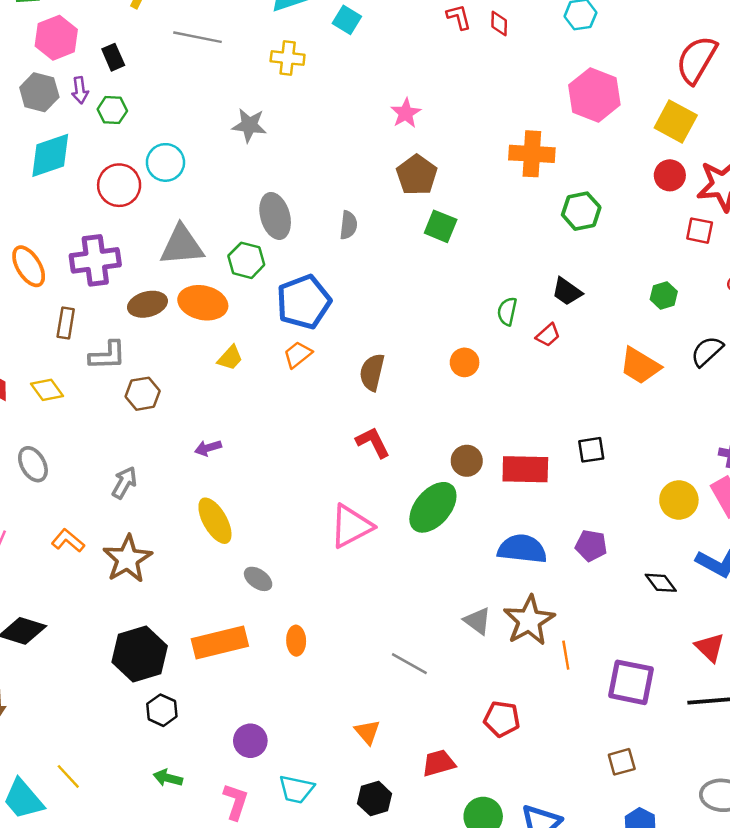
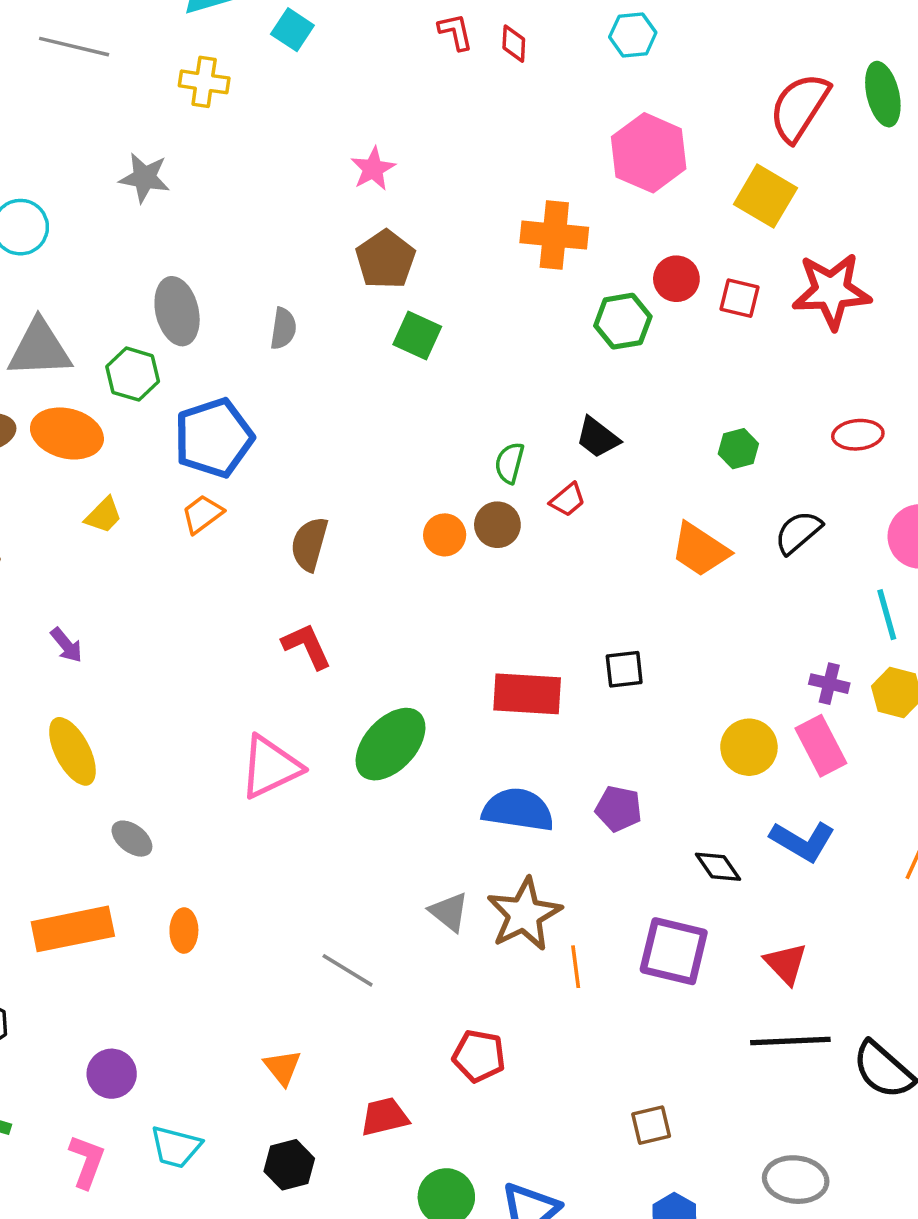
red circle: (670, 175) -> (676, 279), moved
red square: (700, 231) -> (739, 298), moved
purple arrow: (208, 448) -> (66, 645), turned -115
brown circle: (467, 461) -> (497, 525), moved
purple square: (631, 682) -> (674, 951), moved

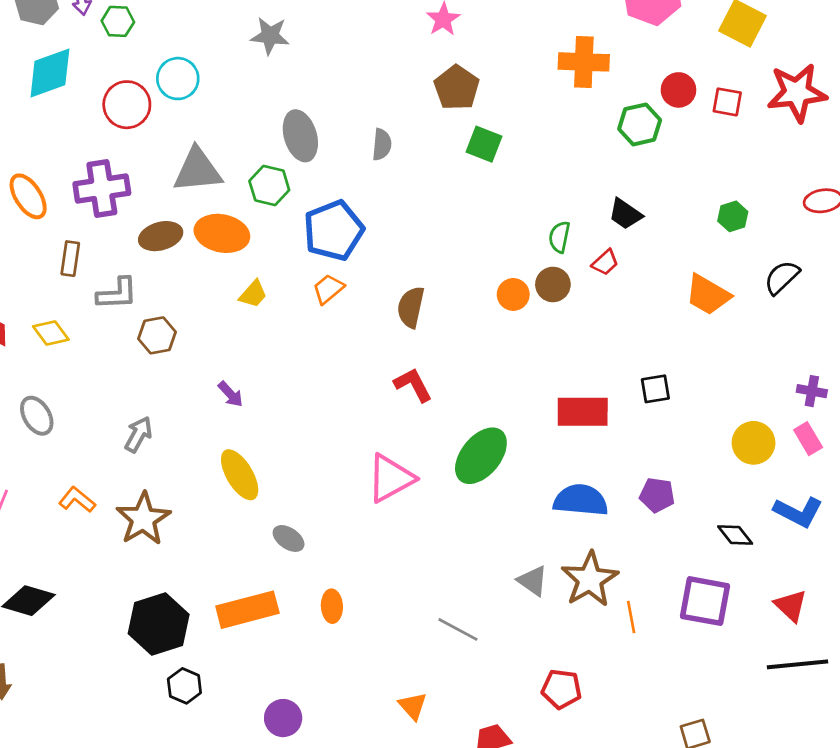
pink rectangle: (821, 746) -> (808, 439), size x0.7

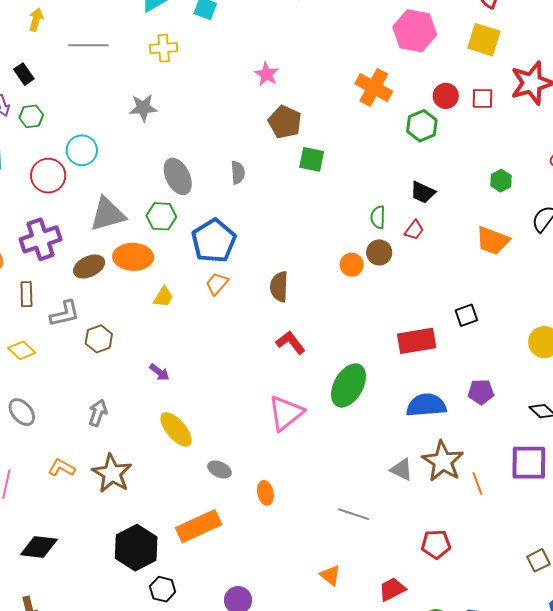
orange cross: (584, 62) -> (374, 87), turned 36
orange ellipse: (332, 606) -> (265, 493), moved

